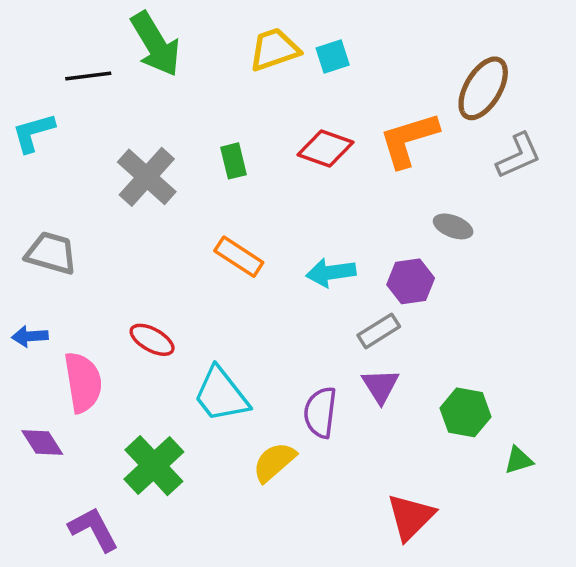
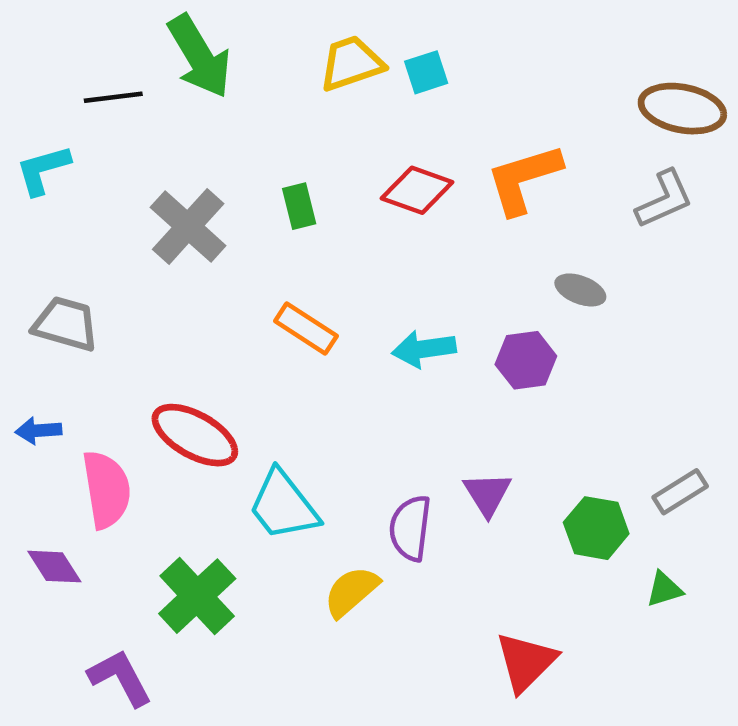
brown ellipse: (483, 88) -> (682, 109), moved, turned 70
gray rectangle: (379, 331) -> (680, 492), moved
red ellipse: (152, 340) -> (195, 435), size x1.5

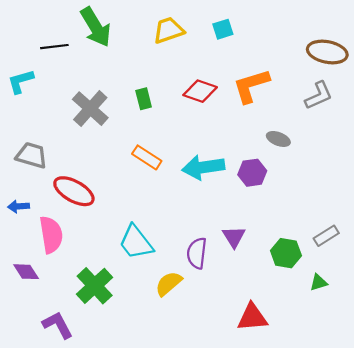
cyan square: (426, 72) -> (223, 29), moved
cyan arrow: (424, 349) -> (203, 167), size x1.4
red ellipse: (195, 435) -> (74, 191), moved
red triangle: (526, 662) -> (252, 317), turned 40

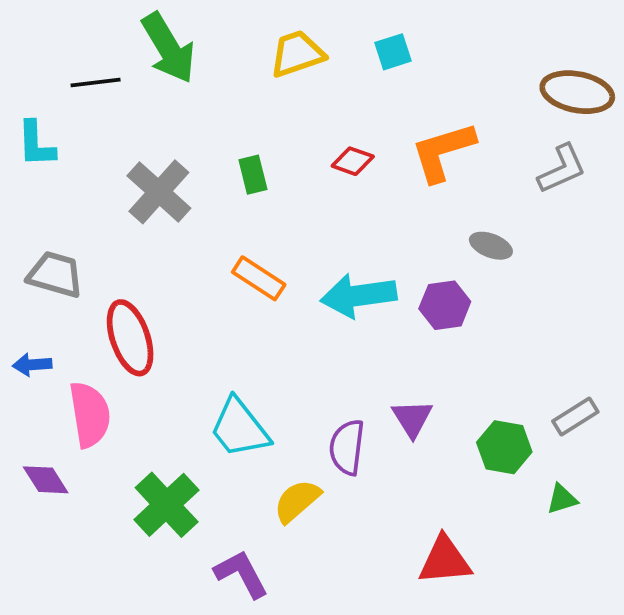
cyan L-shape: (21, 81) -> (36, 144), turned -76
red diamond: (200, 91) -> (353, 161), size x0.7
red ellipse: (74, 191) -> (130, 338), turned 42
purple L-shape: (58, 325) -> (241, 574), moved

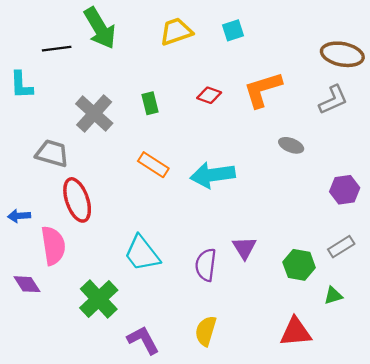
gray trapezoid: (55, 274) -> (52, 153), moved
purple hexagon: (445, 305) -> (345, 190), moved
yellow semicircle: (297, 501) -> (206, 331), moved, turned -32
red triangle: (445, 560) -> (296, 332), moved

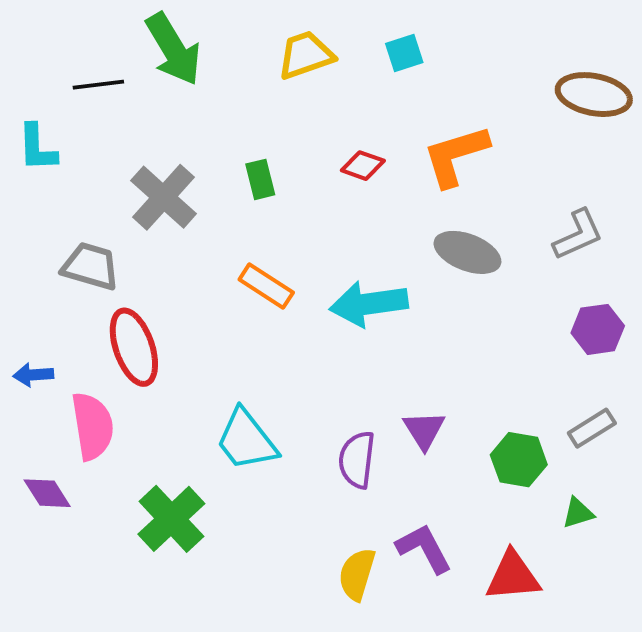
gray L-shape: (333, 100) -> (578, 235), moved
gray ellipse: (291, 145) -> (467, 252), moved, size x1.5
purple L-shape: (143, 340) -> (424, 548), moved

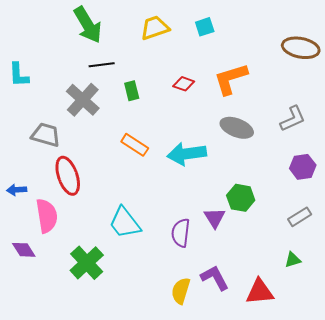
black line: (98, 85) -> (102, 65), moved
green hexagon: (519, 460) -> (241, 198), moved

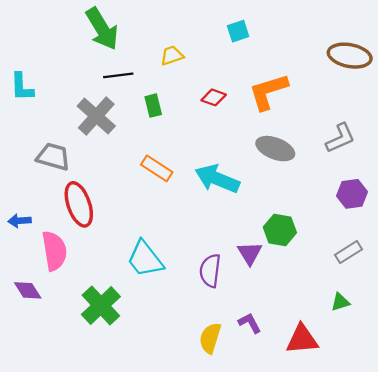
yellow trapezoid: (155, 28) -> (172, 56), moved, size x0.7
cyan arrow: (187, 154) -> (217, 179), turned 30
purple L-shape: (215, 278) -> (250, 323), size x0.7

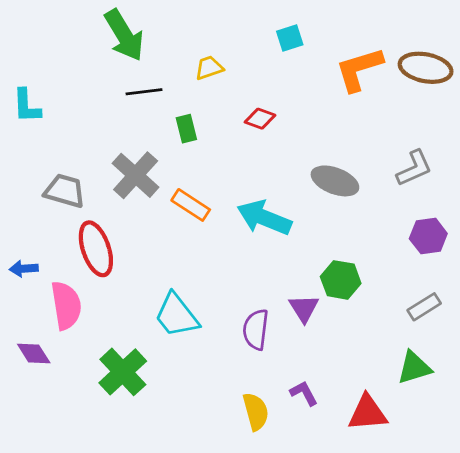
orange L-shape: (268, 92) -> (359, 69), moved
gray cross: (96, 116) -> (136, 175), moved
green triangle: (340, 302) -> (414, 368), size x1.5
yellow semicircle: (210, 338) -> (256, 412), turned 148

